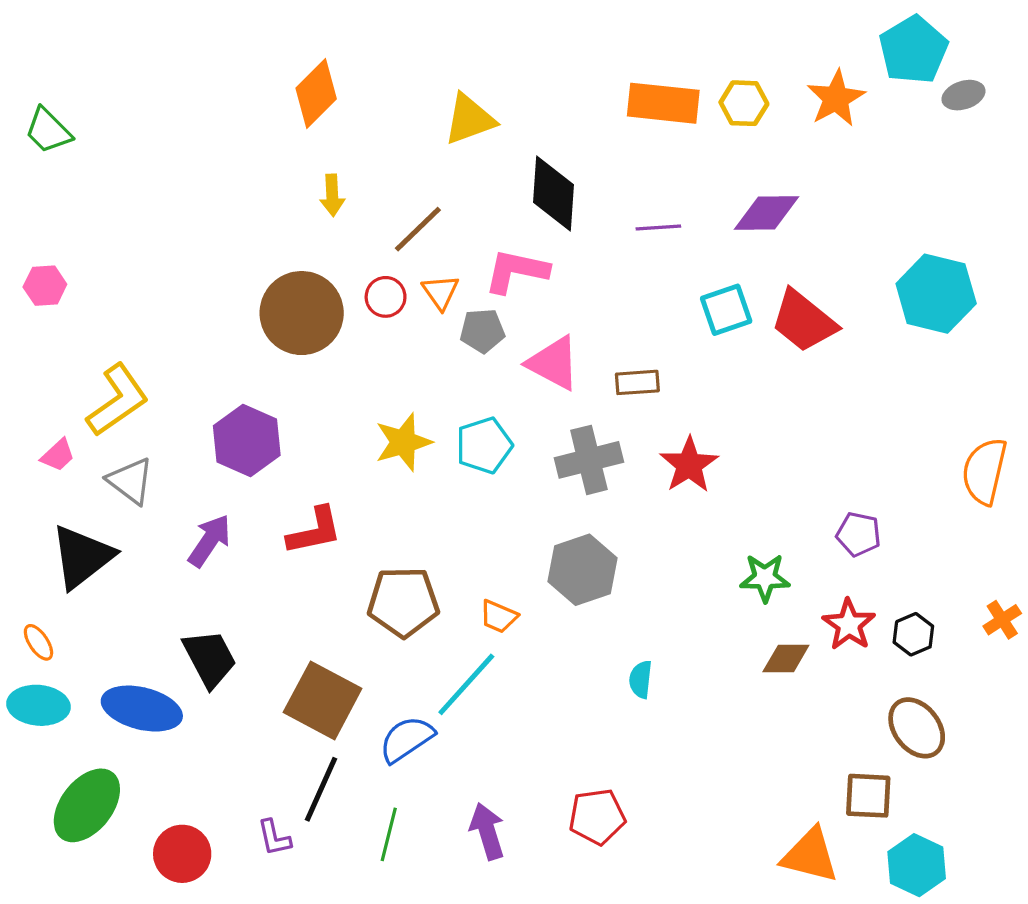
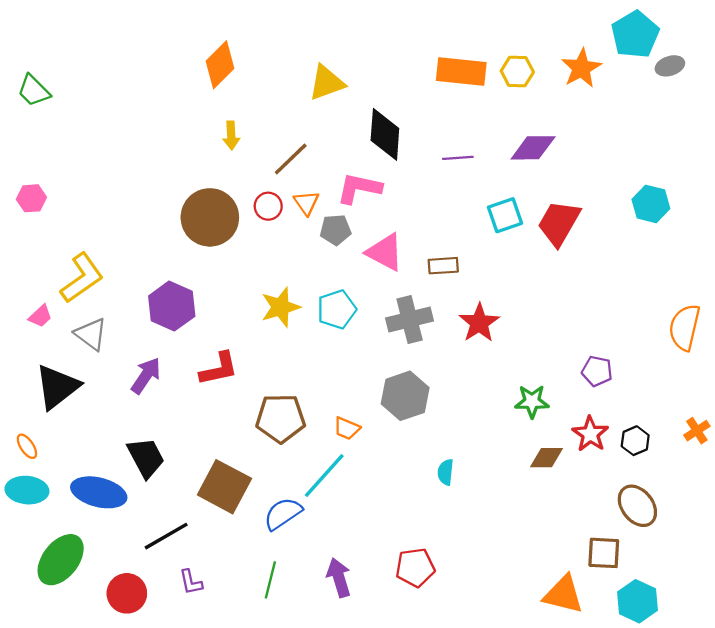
cyan hexagon: (936, 294) -> (651, 204), size x0.7
red trapezoid: (804, 321) -> (559, 223), turned 81
black line: (321, 789) -> (166, 536), moved, turned 36

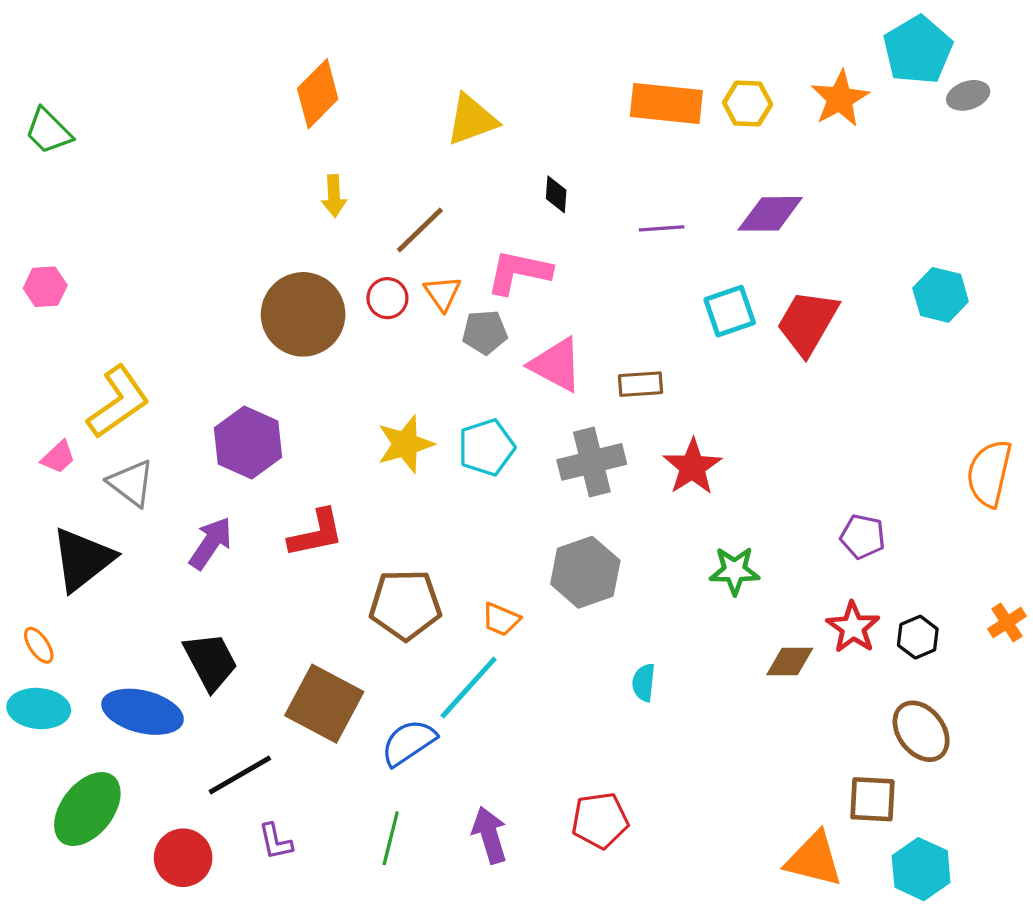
black diamond: (385, 134) -> (556, 194), size x0.5
green star: (532, 401) -> (735, 571), moved

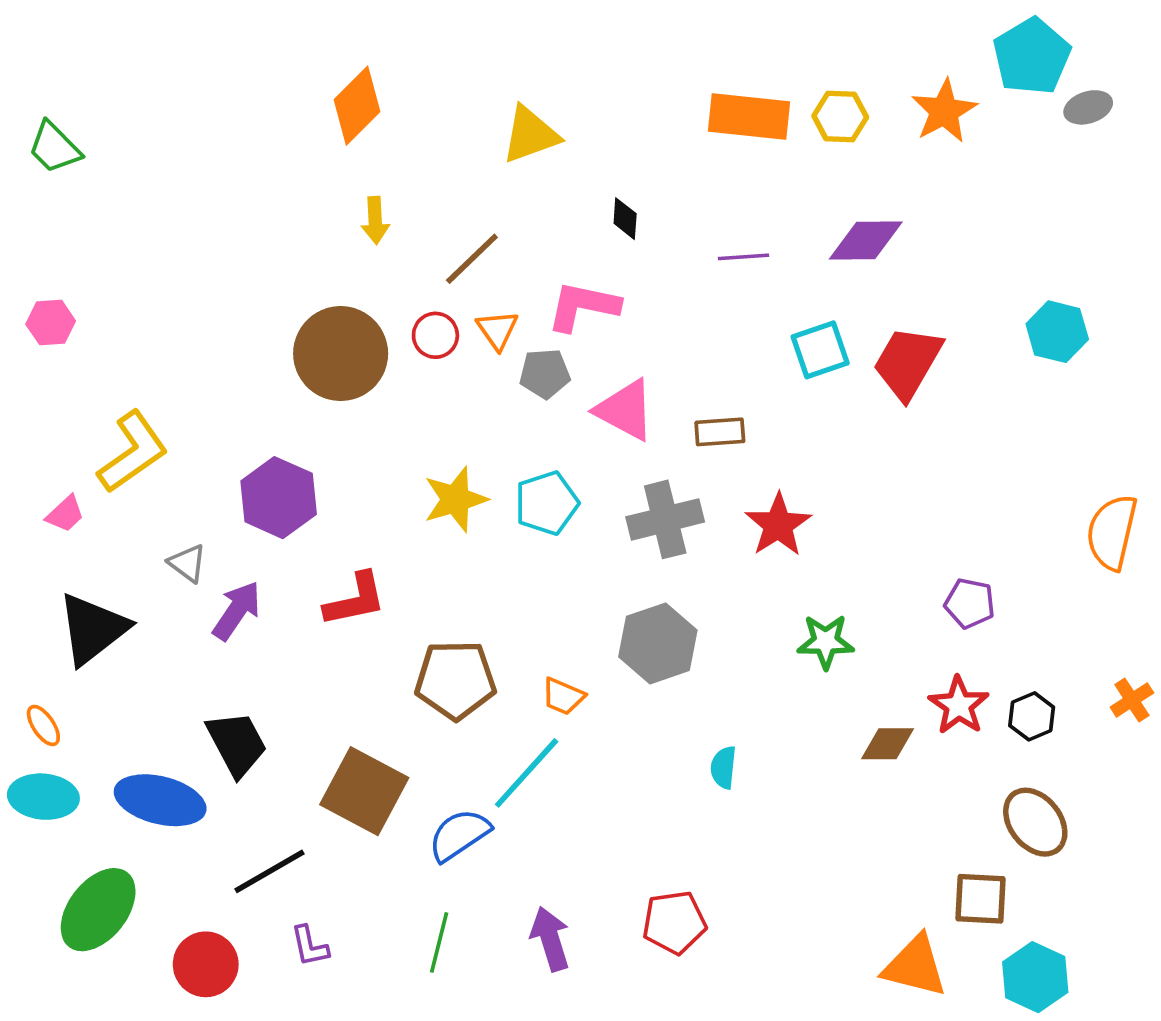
gray triangle: (131, 483) -> (187, 563), moved, size x0.7

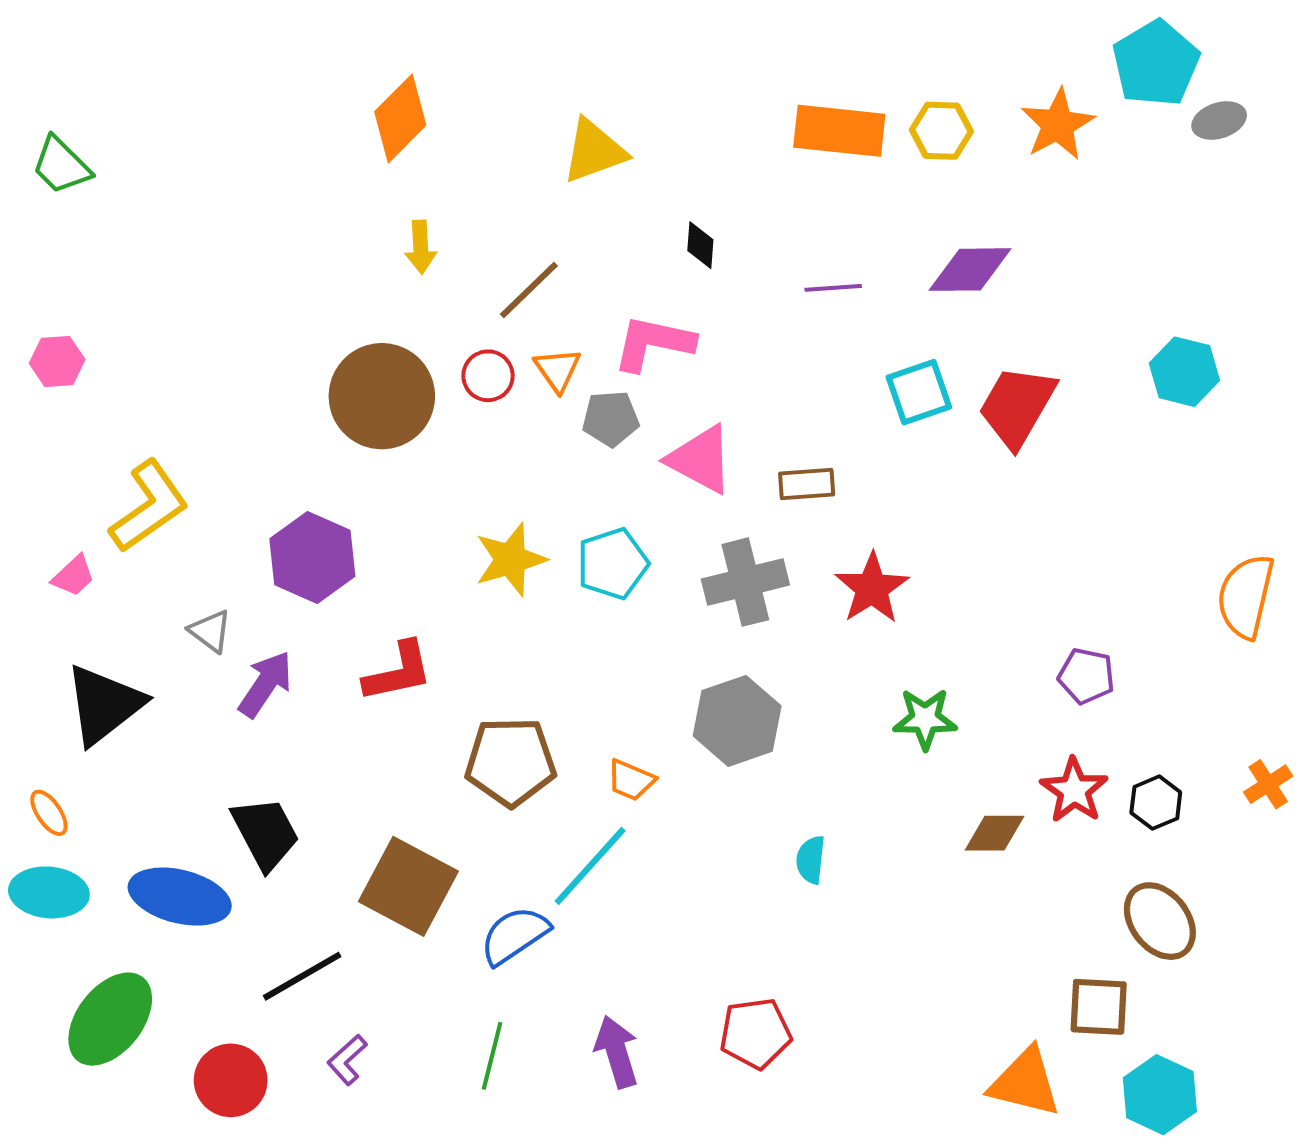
purple L-shape: (310, 946) -> (347, 1060), turned 60

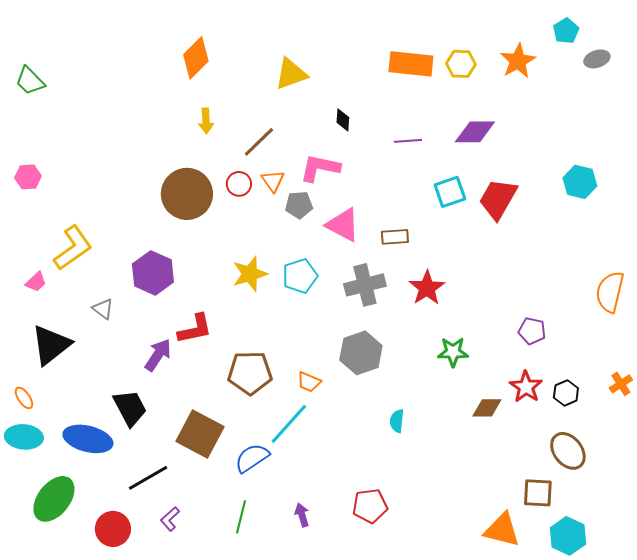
cyan pentagon: (1156, 63) -> (566, 31), size x0.6
purple arrow: (265, 684) -> (158, 355), moved
purple arrow: (617, 1052) -> (302, 515), size x0.7

